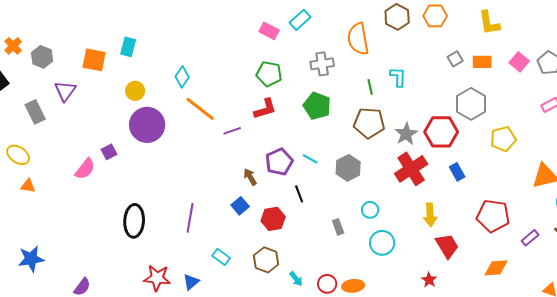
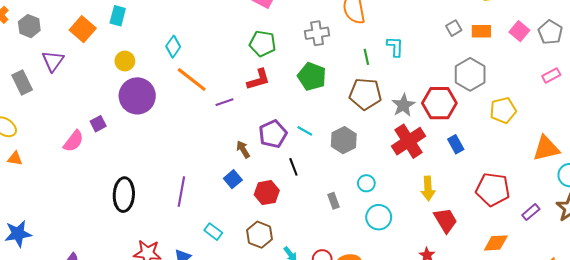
orange square: (94, 60) -> (83, 29), turned 30

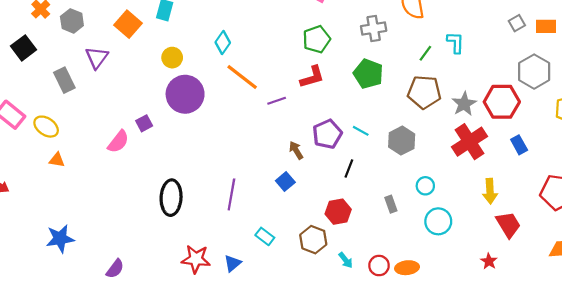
green pentagon: (263, 44) -> (317, 39), turned -30
green line: (366, 57) -> (425, 53), turned 49
black line: (293, 167) -> (349, 169), turned 42
red hexagon: (267, 193) -> (338, 212), moved

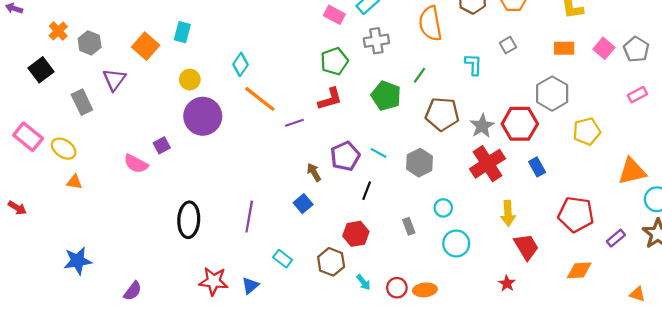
gray square: (517, 23) -> (508, 45), moved
gray cross: (374, 28) -> (376, 41), moved
green line: (425, 53) -> (420, 75), moved
pink semicircle: (118, 142) -> (136, 164), turned 80

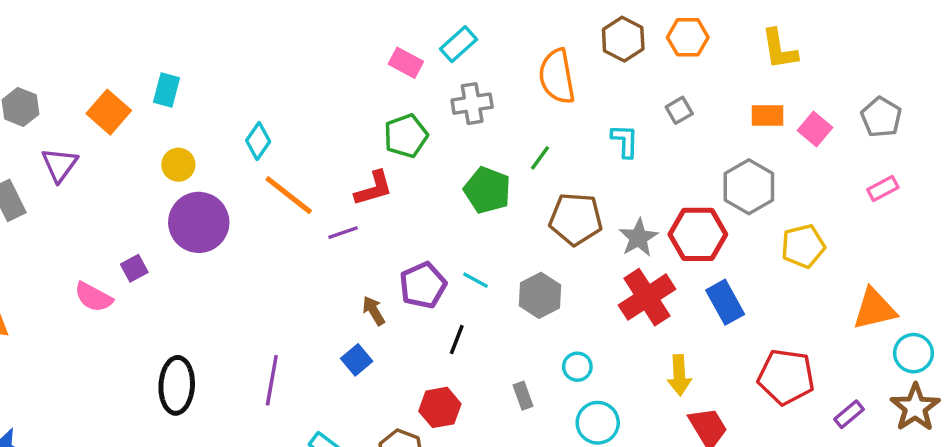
pink square: (604, 48) -> (815, 129), moved
red L-shape: (330, 99) -> (374, 188), moved
blue rectangle: (537, 167) -> (725, 302), size x1.4

